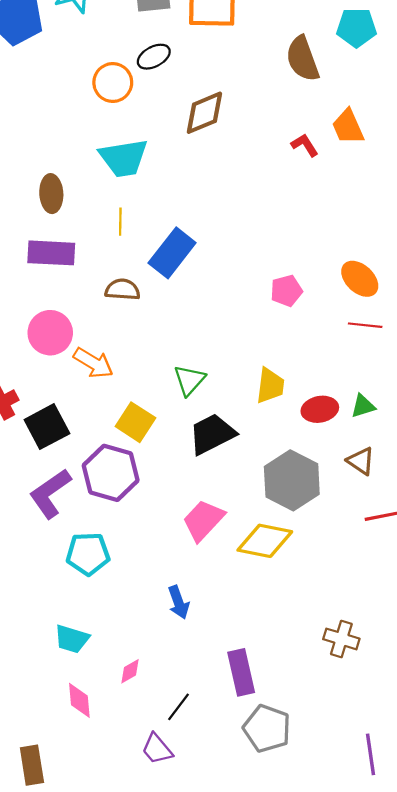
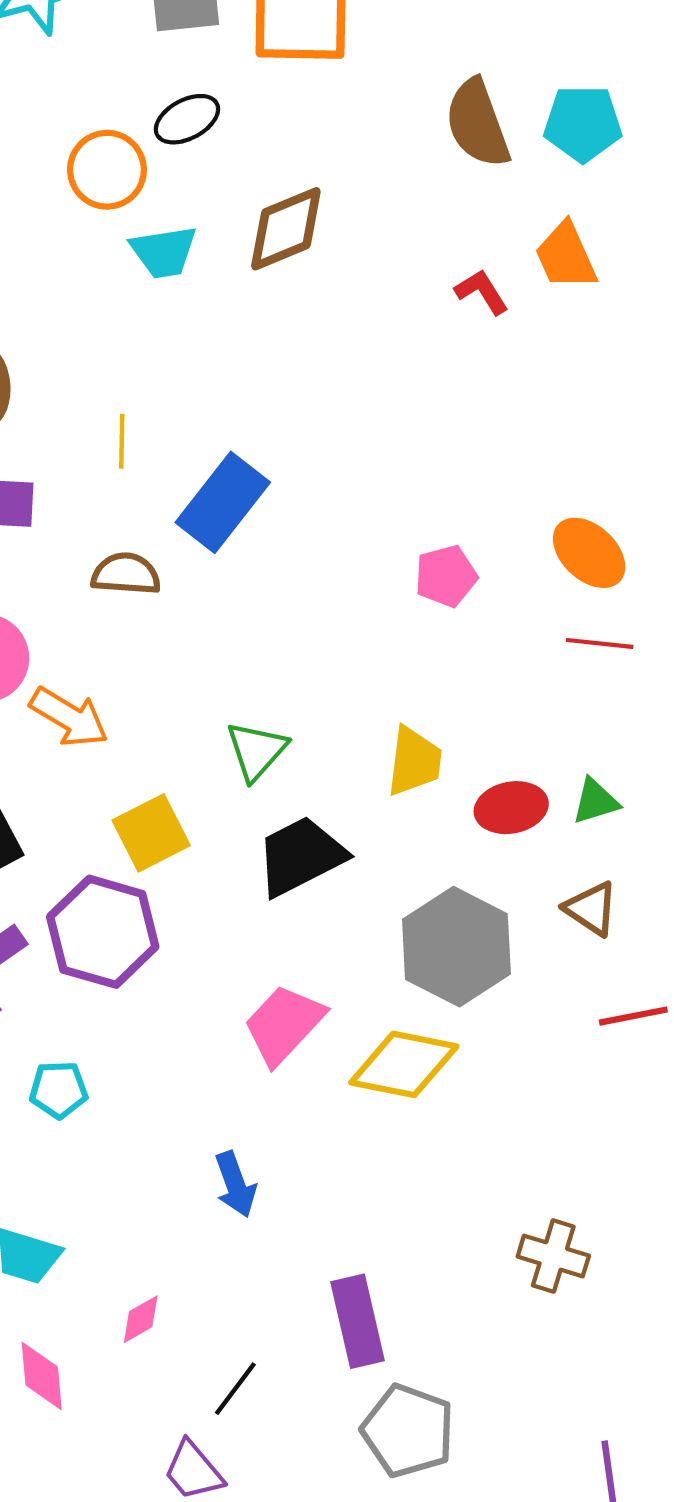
cyan pentagon: (356, 28) -> (583, 123), moved
cyan trapezoid: (124, 158) -> (164, 252), moved, size x0.7
yellow square: (135, 422) -> (151, 833), turned 30
cyan pentagon: (88, 554) -> (59, 1090), size x0.7

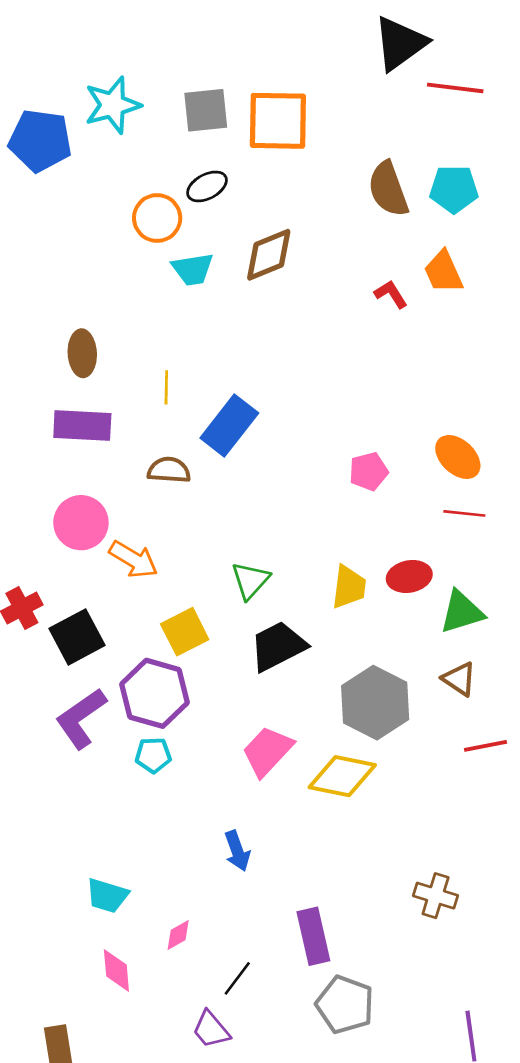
green triangle: (595, 801) -> (462, 612), size x1.5
red ellipse: (511, 808) -> (409, 576), moved
cyan pentagon: (59, 1090) -> (153, 755), moved

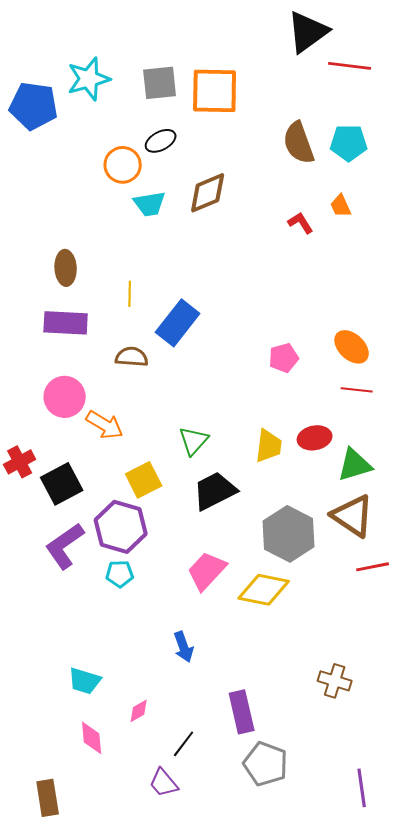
orange trapezoid: (443, 272) -> (341, 206), size x0.7
brown triangle: (459, 679) -> (353, 516), size x1.6

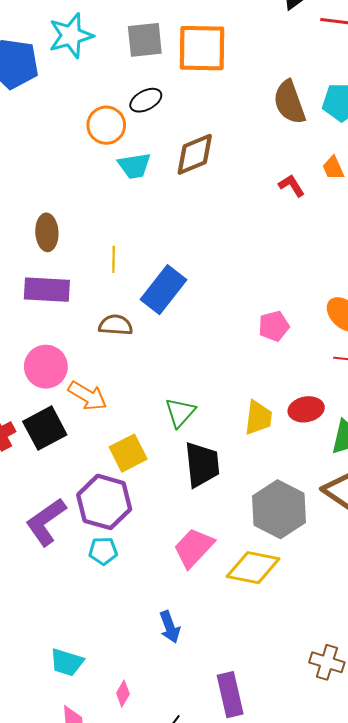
black square: (62, 484) -> (45, 428), moved
black trapezoid: (215, 491) -> (202, 465), turned 111
pink diamond: (139, 711) -> (123, 694), turned -30

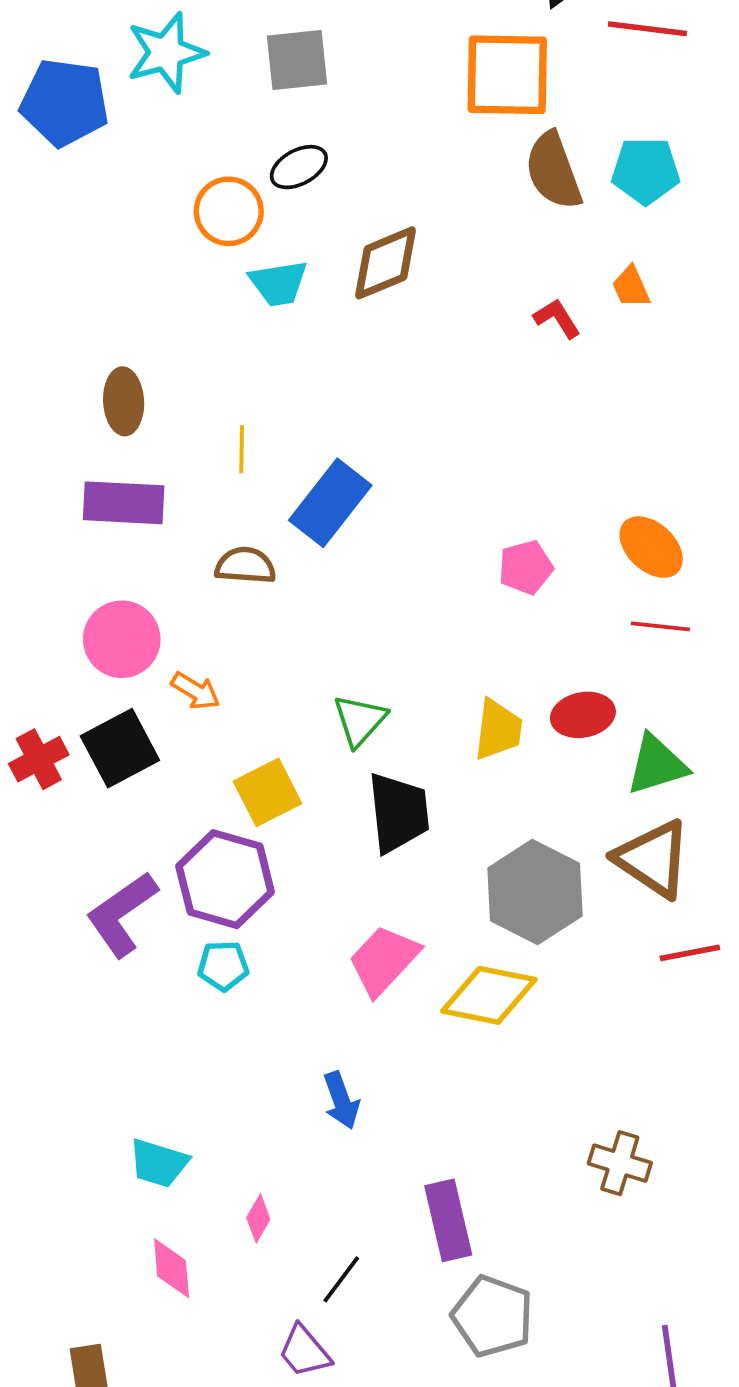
orange square: (202, 48) -> (507, 75), moved
orange arrow: (88, 396) -> (196, 691), size x0.7

